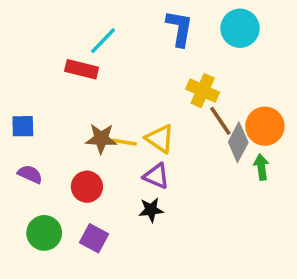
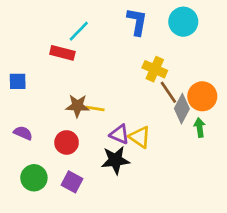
blue square: (23, 126) -> (18, 81), moved
yellow triangle: (160, 139) -> (140, 137), moved
black star: (151, 210) -> (115, 160), size x1.5

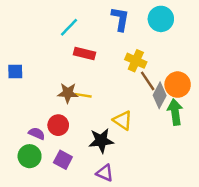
red rectangle: (62, 53) -> (84, 54), moved
green arrow: (200, 128) -> (175, 112), size x1.5
purple semicircle: (23, 133) -> (37, 133), moved
purple triangle: (119, 134) -> (105, 173), moved

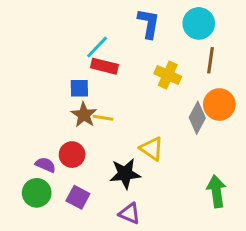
cyan line: (69, 27) -> (97, 47), moved
blue square: (15, 71) -> (79, 88), moved
brown line: (148, 81) -> (211, 60), moved, turned 42
brown star: (68, 93) -> (84, 115), turned 30
green arrow: (175, 112) -> (216, 191), moved

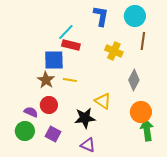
blue square: (79, 88) -> (54, 60), size x1.5
orange circle: (219, 104) -> (141, 112), moved
brown star: (84, 115) -> (46, 80), moved

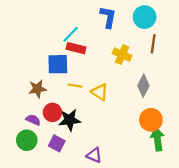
brown star: (46, 80) -> (37, 89), moved, turned 30
yellow triangle: (103, 101) -> (100, 92), moved
black star: (85, 118) -> (70, 120), moved

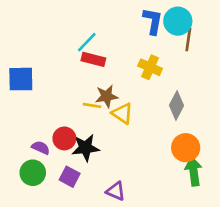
blue L-shape: (108, 17) -> (153, 21), moved
brown line: (153, 44) -> (188, 40), moved
blue square: (58, 64) -> (21, 79), moved
brown star: (37, 89) -> (107, 96), moved

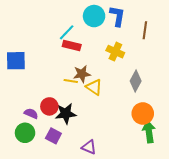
cyan circle: (178, 21) -> (94, 16), moved

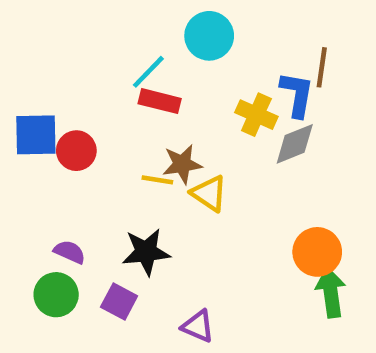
blue L-shape: (117, 16) -> (297, 94), moved
gray diamond: (136, 81) -> (295, 144), moved, turned 40
red circle: (49, 106) -> (76, 151), moved

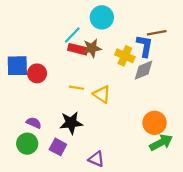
brown line: (322, 67) -> (157, 33), turned 72
brown star: (182, 164) -> (92, 48), moved
green arrow: (331, 292) -> (161, 143), turned 70

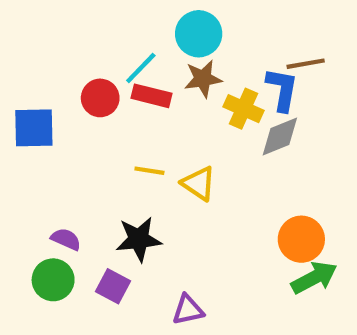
brown star: (92, 48) -> (203, 79), moved
red circle: (37, 73) -> (100, 98), moved
purple triangle: (96, 159) -> (188, 310), turned -35

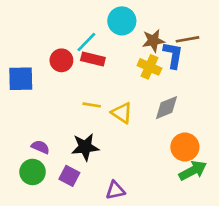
brown star: (203, 79) -> (153, 41), moved
gray diamond: (280, 136) -> (167, 108), moved

